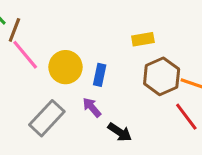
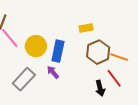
blue rectangle: (100, 75) -> (58, 51), size x1.5
black arrow: (120, 132) -> (100, 88), moved, turned 42

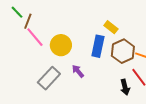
yellow rectangle: (86, 28) -> (111, 27), turned 48
blue rectangle: (58, 51) -> (98, 46), moved

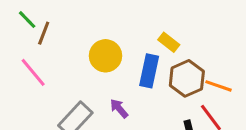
pink line: (35, 37) -> (33, 72), moved
yellow circle: (61, 45) -> (105, 56), moved

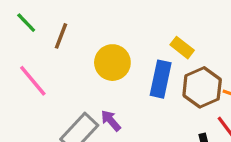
brown line: (44, 33) -> (61, 36), moved
purple arrow: (119, 109) -> (111, 121), moved

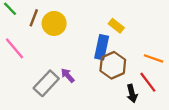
yellow circle: (112, 63) -> (54, 23), moved
brown hexagon: (202, 87) -> (113, 65), moved

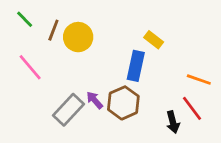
brown hexagon: (113, 65) -> (123, 103), moved

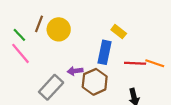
green line: (25, 19) -> (19, 35), moved
purple arrow: (95, 100) -> (75, 71), moved, turned -56
red line: (192, 108) -> (135, 63), moved, turned -50

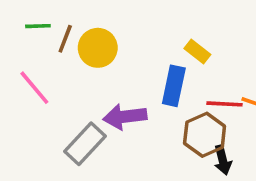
green line: (19, 35) -> (38, 26), moved, turned -48
purple arrow: (75, 71) -> (125, 117), size x1.6
brown hexagon: (95, 82) -> (205, 135), moved

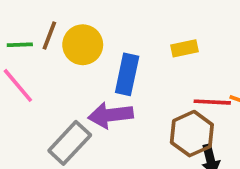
green line: (38, 26) -> (20, 45), moved
yellow rectangle: (197, 51) -> (184, 48), turned -50
blue rectangle: (174, 86) -> (127, 74), moved

